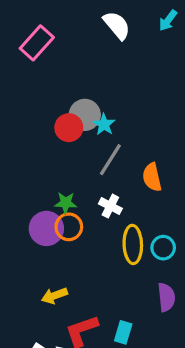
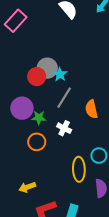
green star: (66, 203) -> (39, 118), moved
purple circle: (46, 228) -> (22, 108), moved
yellow ellipse: (133, 244) -> (79, 169), moved

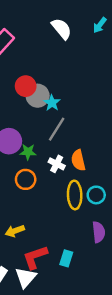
red circle: (37, 77) -> (26, 86), moved
orange semicircle: (91, 109) -> (78, 160), moved
yellow ellipse: (79, 169) -> (75, 195), moved

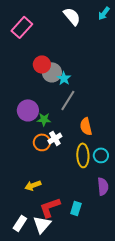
white cross: (57, 164) -> (55, 138), moved, turned 32

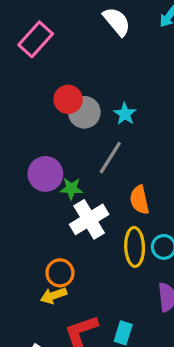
cyan star: (64, 78) -> (125, 114), moved
white cross: (55, 138) -> (89, 219), size x1.6
orange circle: (42, 142) -> (60, 273), moved

